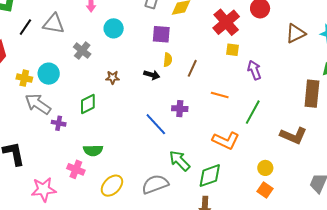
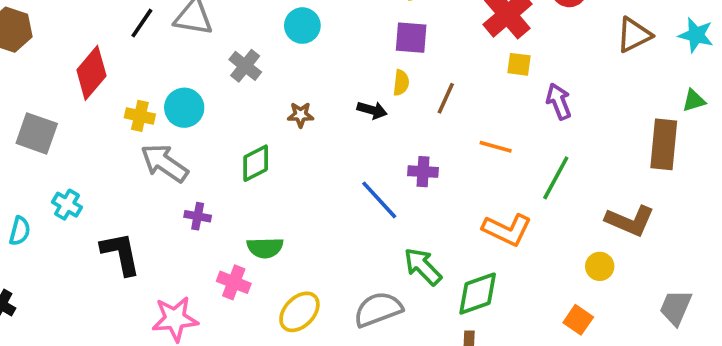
purple square: (161, 34) -> (411, 38), moved
purple cross: (59, 123) -> (198, 216), moved
yellow circle: (265, 168) -> (600, 266), moved

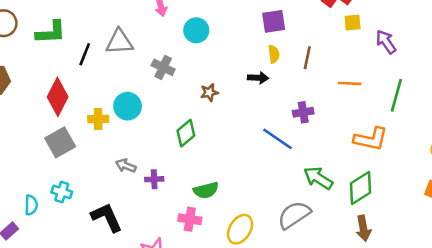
gray square: (37, 133) -> (60, 142), moved, turned -36
gray arrow: (164, 163) -> (126, 166), moved, size x0.6
cyan semicircle: (20, 231) -> (31, 205), moved

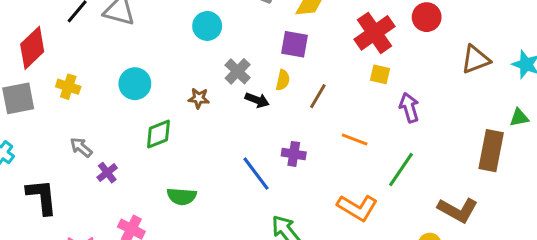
gray cross: (163, 67) -> (238, 71), moved
cyan circle: (128, 106) -> (135, 84), moved
purple cross: (154, 179) -> (107, 173), turned 36
green semicircle: (206, 190) -> (182, 196), moved

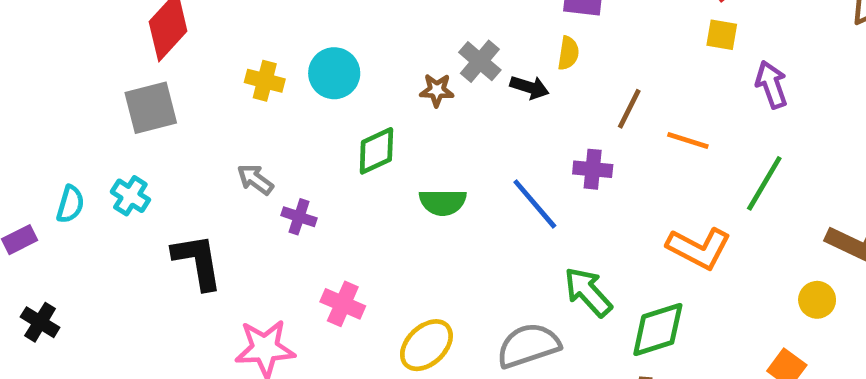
gray cross: (238, 71) -> (480, 61), moved
yellow cross: (68, 87) -> (265, 81), moved
brown line: (318, 96) -> (629, 109), moved
purple cross: (107, 173) -> (299, 217), turned -30
green semicircle: (182, 196) -> (443, 202), moved

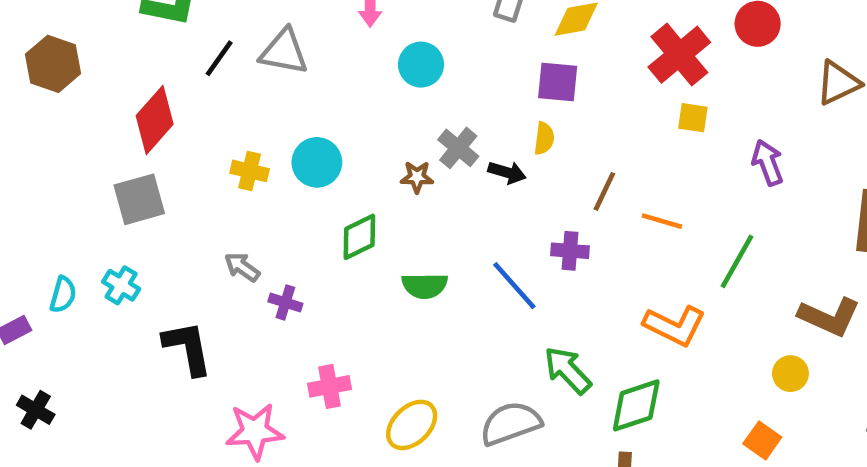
purple arrow: (771, 85) -> (768, 163), moved
pink cross: (343, 304) -> (330, 386), turned -33

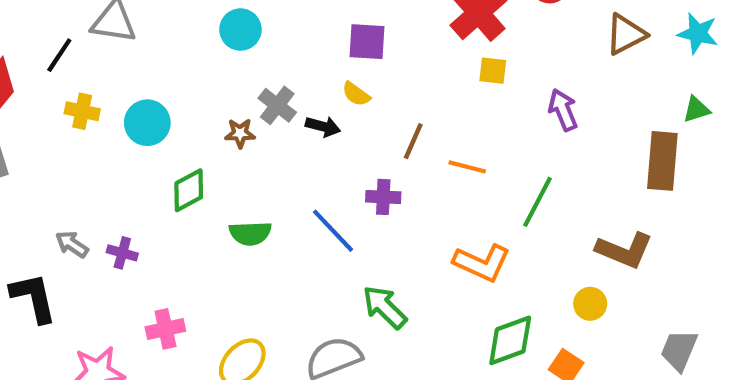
black line: (219, 58) -> (59, 55), moved
yellow semicircle: (544, 138) -> (356, 94), turned 120
yellow cross: (250, 171) -> (82, 111), moved
gray arrow: (242, 267) -> (72, 244), moved
green diamond: (636, 405) -> (510, 340), moved

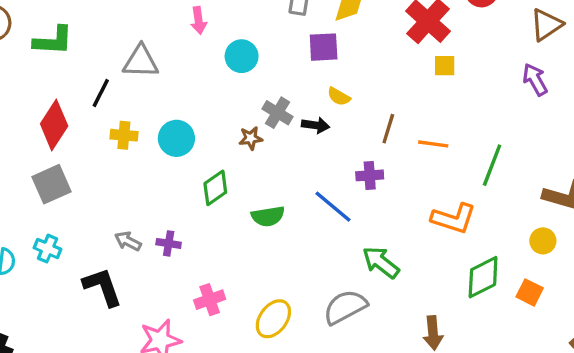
purple square: (367, 42) -> (324, 47), moved
purple arrow: (563, 110) -> (535, 80), moved

